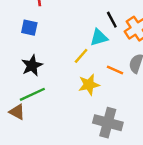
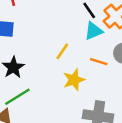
cyan triangle: (99, 38) -> (93, 31), moved

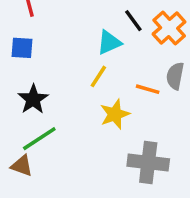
cyan triangle: (93, 31) -> (109, 42), moved

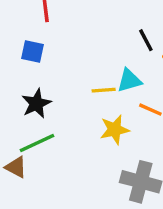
cyan triangle: (109, 42) -> (129, 80), moved
yellow line: (98, 76) -> (104, 90), turned 45

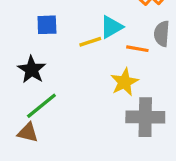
blue square: (33, 51) -> (47, 25), moved
yellow star: (115, 130) -> (124, 82), moved

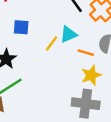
yellow line: (90, 42) -> (52, 43), turned -42
yellow star: (124, 82) -> (91, 75), moved

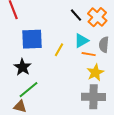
blue square: (21, 27) -> (32, 39), size x1.6
cyan triangle: (68, 34) -> (81, 41), moved

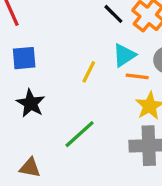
blue square: (32, 39) -> (24, 58), moved, size x0.7
green line: (29, 90) -> (80, 134), moved

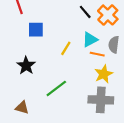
blue square: (24, 58) -> (36, 30), moved

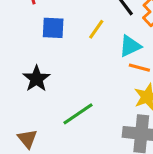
yellow line: (66, 48) -> (96, 29), moved
brown triangle: (22, 108) -> (27, 139), turned 32

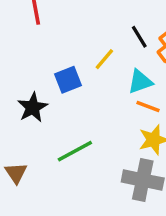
blue square: (53, 28) -> (68, 80), moved, turned -30

